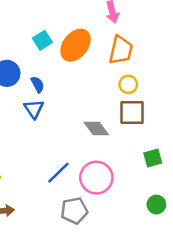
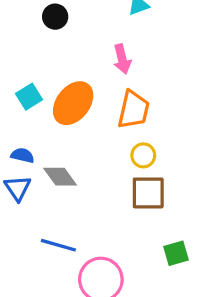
blue semicircle: (38, 84) -> (22, 155), turned -49
gray diamond: (96, 129) -> (60, 177), moved
blue line: (58, 173) -> (58, 245), moved, turned 60

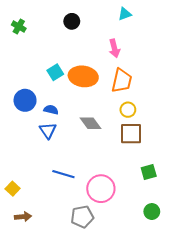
orange ellipse: (73, 103) -> (83, 76), turned 60
gray diamond: (60, 177) -> (90, 123), moved
blue line: (58, 245) -> (63, 174), moved

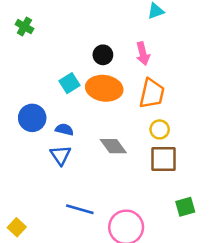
black circle: (72, 21) -> (103, 55), moved

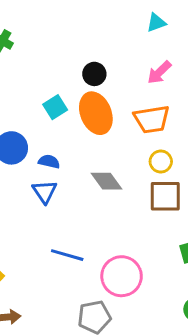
pink arrow: (143, 54) -> (159, 72), moved, turned 60
orange ellipse: (104, 88) -> (96, 113), turned 60
orange trapezoid: (152, 93) -> (152, 119), turned 68

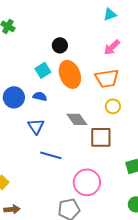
black circle: (94, 74) -> (60, 45), moved
blue semicircle: (49, 161) -> (40, 96), moved
brown square: (165, 196) -> (101, 137), moved
blue line: (67, 255) -> (51, 155), moved

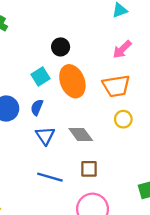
blue semicircle: (40, 96) -> (37, 107), turned -80
blue triangle: (36, 126) -> (45, 136), moved
brown square: (101, 137) -> (89, 169), moved, size x0.7

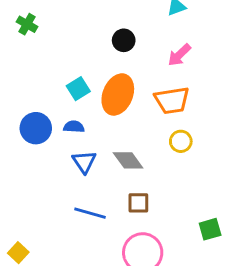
black circle: (61, 47) -> (124, 40), moved
orange ellipse: (72, 81) -> (118, 94), turned 44
blue semicircle: (37, 107) -> (74, 127), turned 70

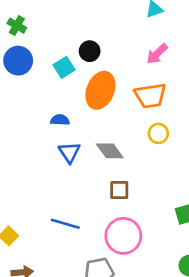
black circle: (124, 40) -> (90, 51), moved
cyan square: (78, 89) -> (64, 67), moved
blue circle: (36, 128) -> (18, 61), moved
blue line: (90, 213) -> (65, 224), moved

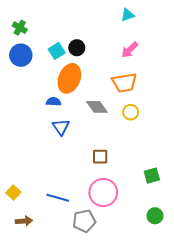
cyan square: (64, 67) -> (57, 51), moved
orange ellipse: (100, 90) -> (69, 78), moved
gray diamond: (110, 151) -> (97, 107), moved
blue line: (65, 224) -> (58, 198), moved

